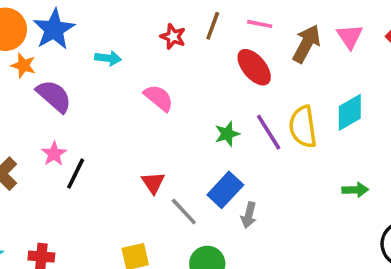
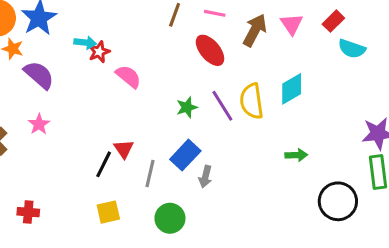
red star: (173, 37) -> (99, 52), moved, turned 30
black line: (76, 174) -> (104, 164), moved
gray line: (184, 211) -> (150, 174), turned 56

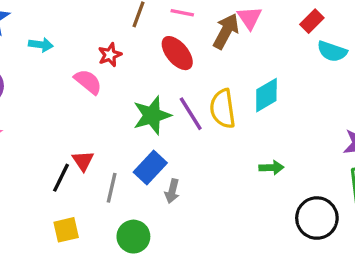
pink triangle: (292, 24) -> (250, 18), moved
red star: (99, 52) -> (110, 55), moved
green star: (187, 107) -> (152, 115), size x1.6

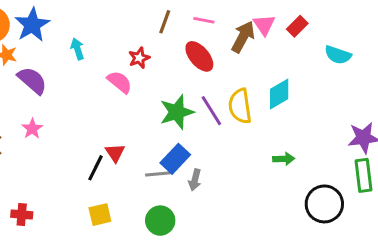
red rectangle: (312, 21) -> (297, 26), moved
cyan arrow: (41, 45) -> (77, 49), turned -115
gray line: (112, 188) -> (159, 174), moved, turned 72

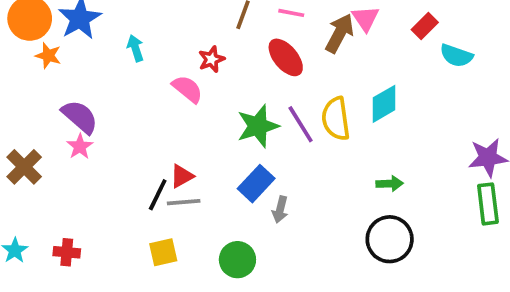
red rectangle: (297, 26) -> (425, 26), moved
purple semicircle: (32, 80) -> (80, 117), moved
red triangle: (115, 153) -> (182, 176), turned 35
gray line: (159, 174) -> (184, 202), moved
black circle: (324, 204) -> (390, 239), moved

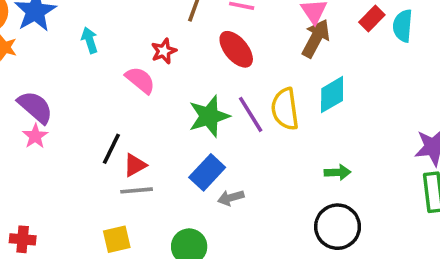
brown arrow: (340, 33) -> (316, 38), moved
cyan semicircle: (456, 56) -> (403, 26), moved, turned 76
black line: (158, 195) -> (111, 149), moved
gray arrow: (280, 210) -> (231, 198), turned 60

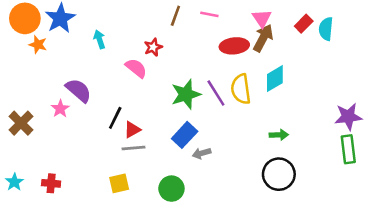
red ellipse: (236, 49) -> (234, 46), moved, turned -56
purple semicircle: (35, 107) -> (79, 90), moved

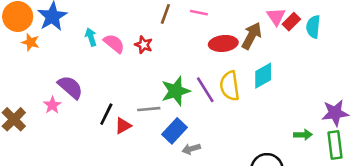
pink triangle: (262, 18) -> (276, 16), moved
red star: (153, 47) -> (144, 45), turned -30
pink semicircle: (136, 68) -> (114, 43), moved
green arrow: (279, 135) -> (303, 135), moved
gray line: (134, 148) -> (149, 109), moved

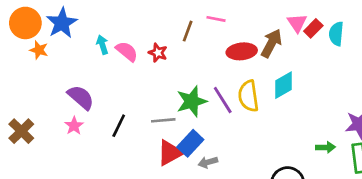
brown line: (165, 14) -> (188, 31), moved
pink star: (52, 105) -> (74, 126), moved
red triangle: (123, 126) -> (170, 153), moved, size x1.5

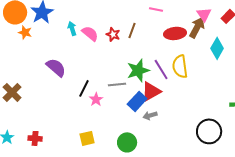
pink triangle: (297, 23) -> (204, 14), moved
brown line: (188, 31) -> (132, 30), moved
cyan diamond: (284, 85) -> (217, 48), moved, turned -30
pink star: (74, 126) -> (96, 99), moved
red triangle: (170, 153) -> (151, 91), moved

